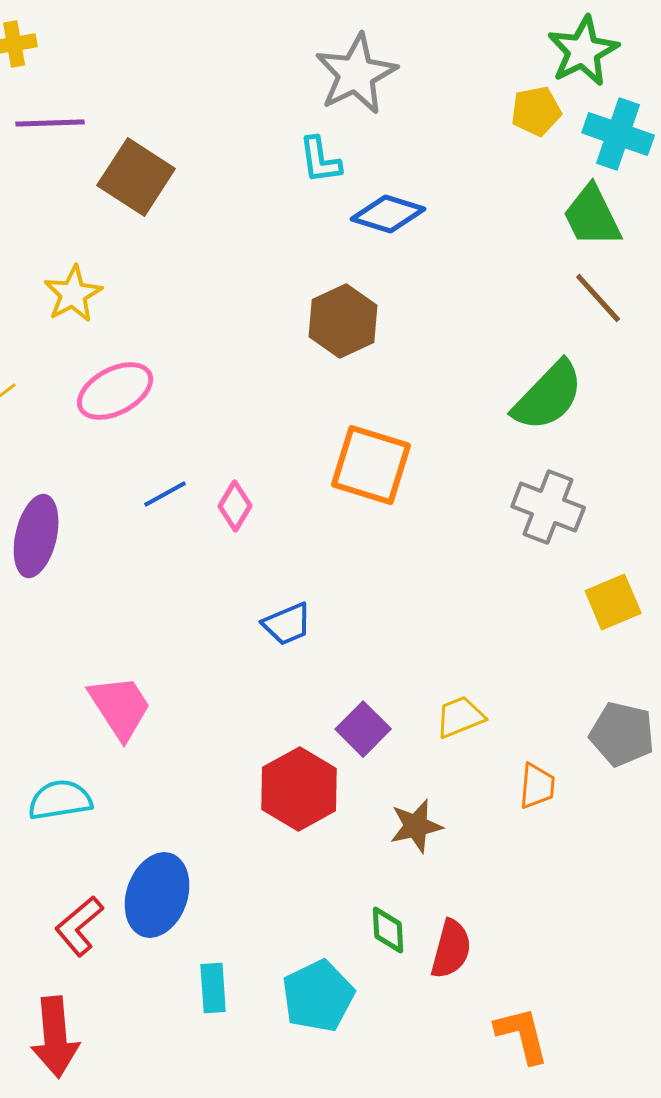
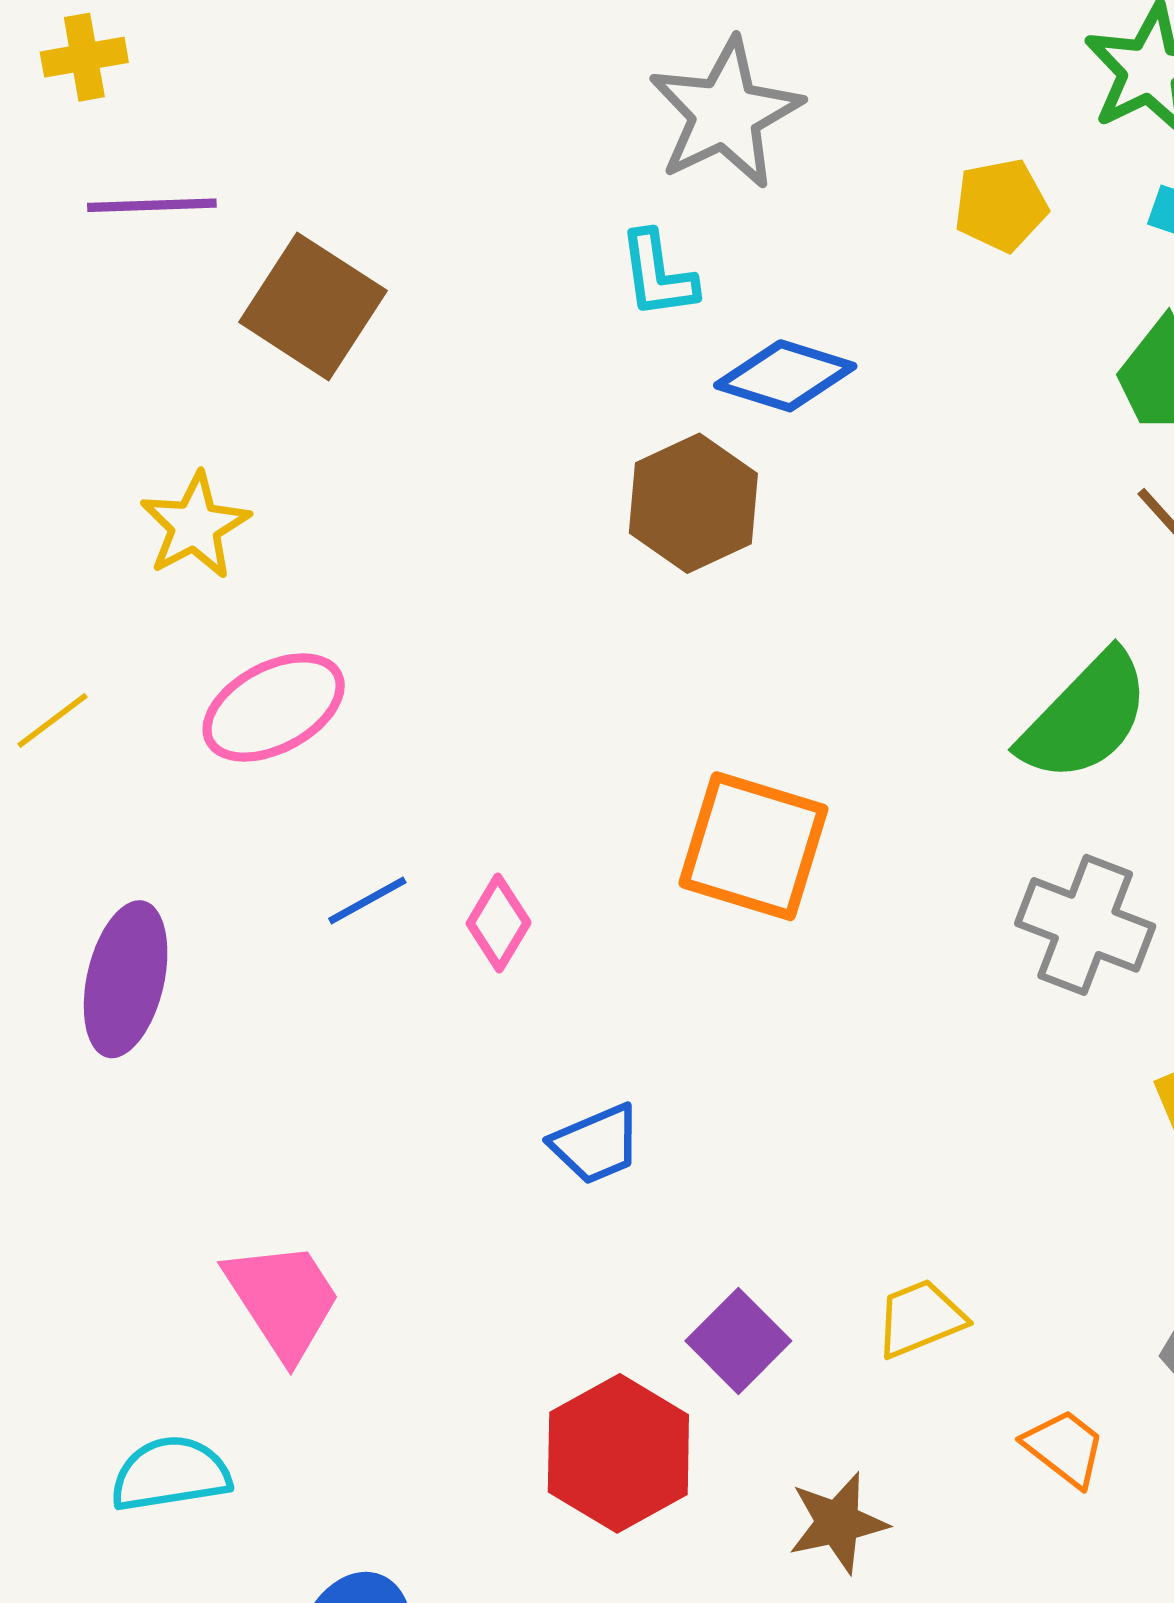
yellow pentagon: (536, 111) -> (1001, 205), moved
brown hexagon: (343, 321) -> (693, 503), moved
orange trapezoid: (537, 786) -> (1064, 1448), turned -57

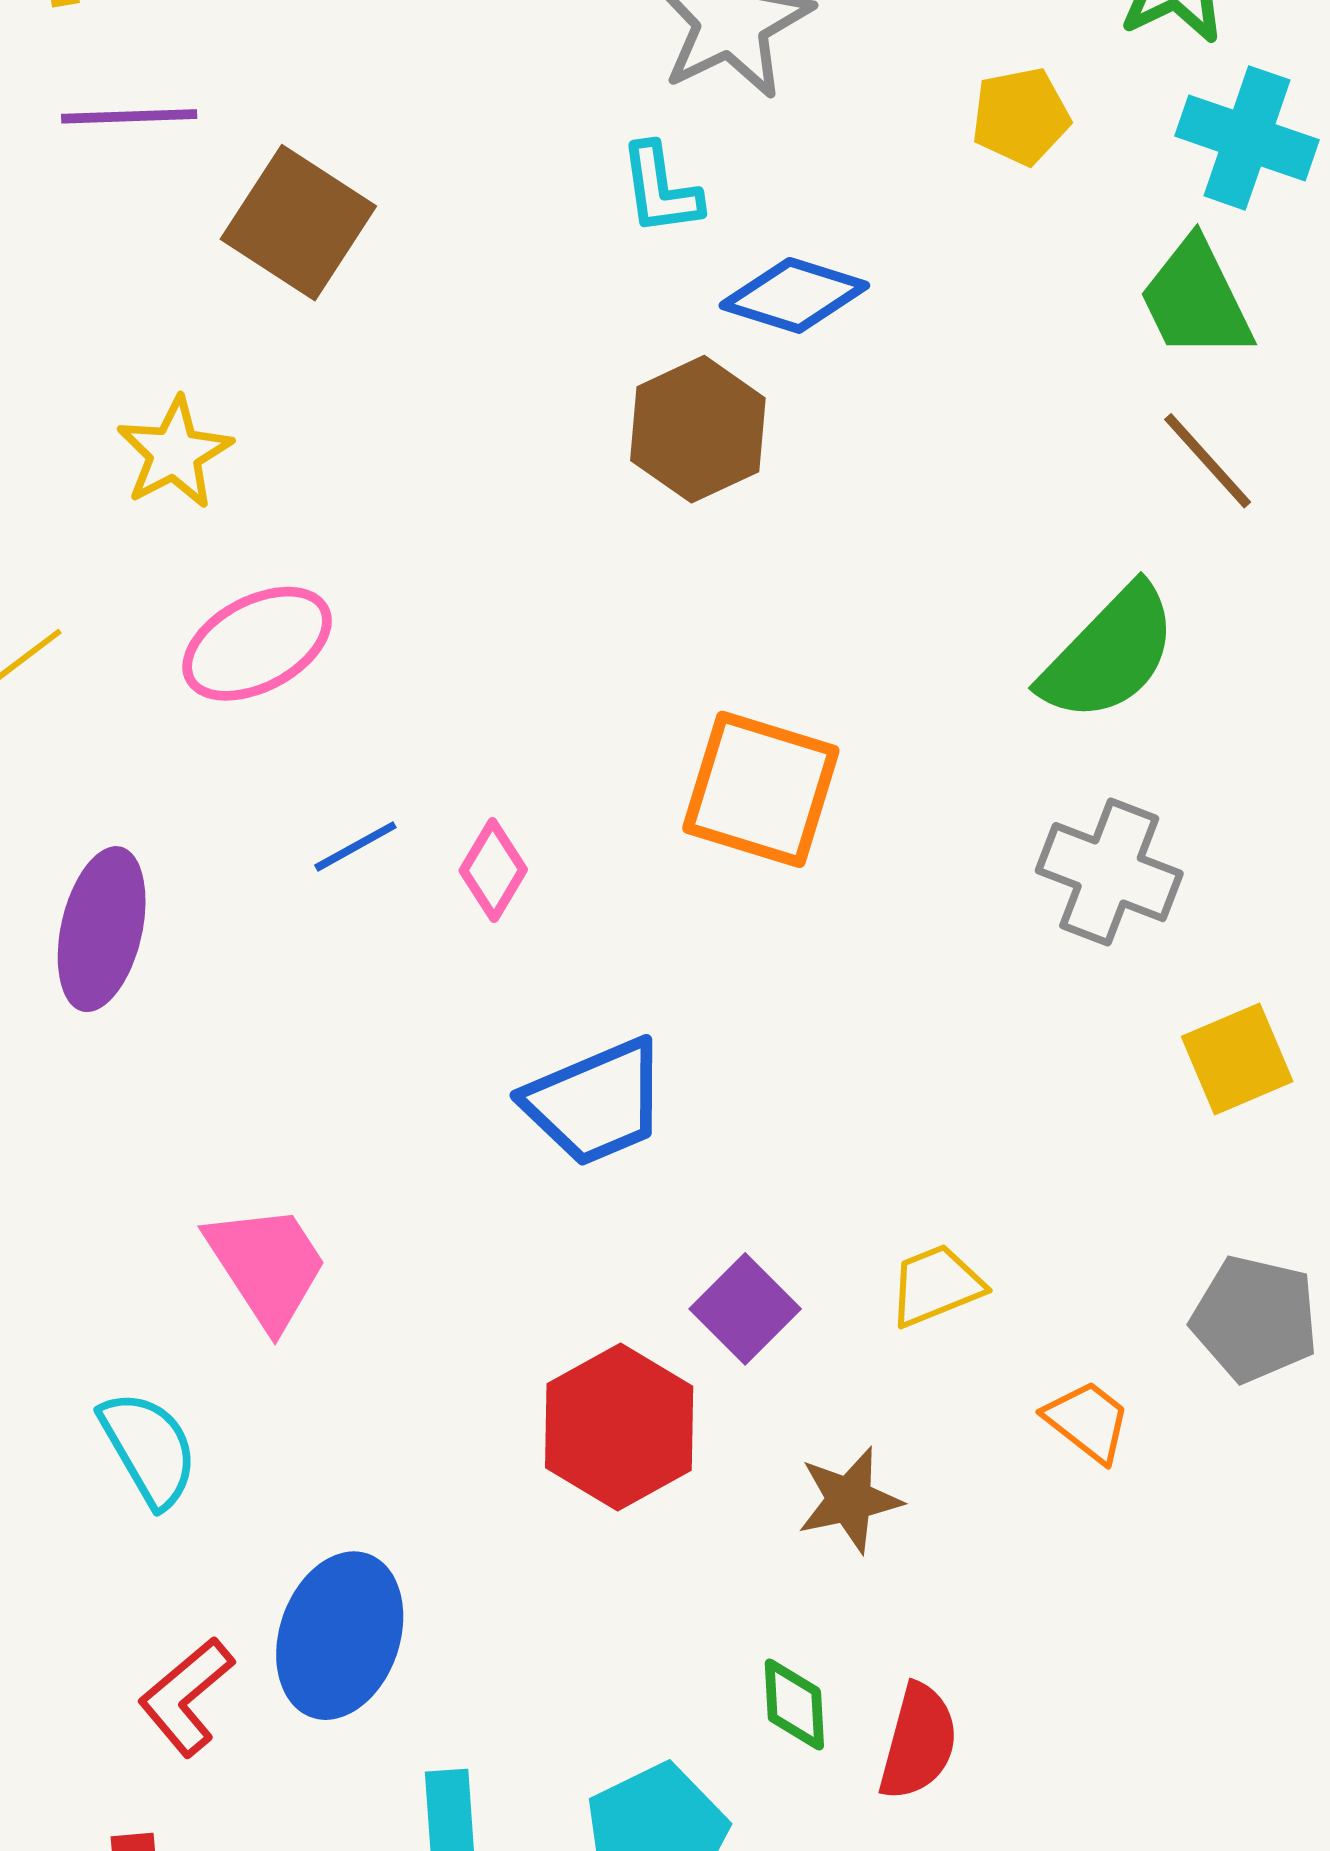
blue trapezoid: (596, 1144) -> (596, 1102), size x1.5
cyan semicircle: (171, 1474) -> (149, 1449), turned 69

